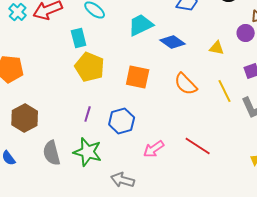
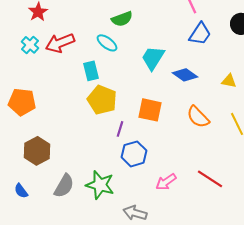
cyan trapezoid: (141, 25) -> (153, 58), turned -32
purple line: (88, 114) -> (120, 129), moved
gray semicircle: (52, 153) -> (64, 186), turned -135

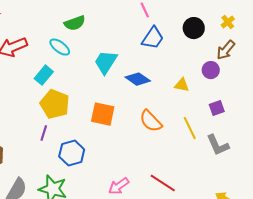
cyan rectangle: (91, 71) -> (44, 75), turned 54
purple line: (120, 129) -> (44, 133), moved
blue hexagon: (134, 154) -> (72, 153), moved

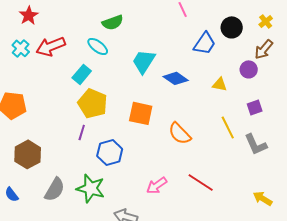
blue trapezoid: (153, 38) -> (205, 43), moved
orange semicircle: (151, 121) -> (180, 133), moved

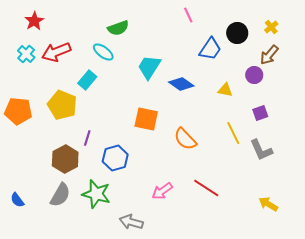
yellow pentagon: (93, 103) -> (62, 105), moved
brown hexagon: (28, 154) -> (65, 159), moved

